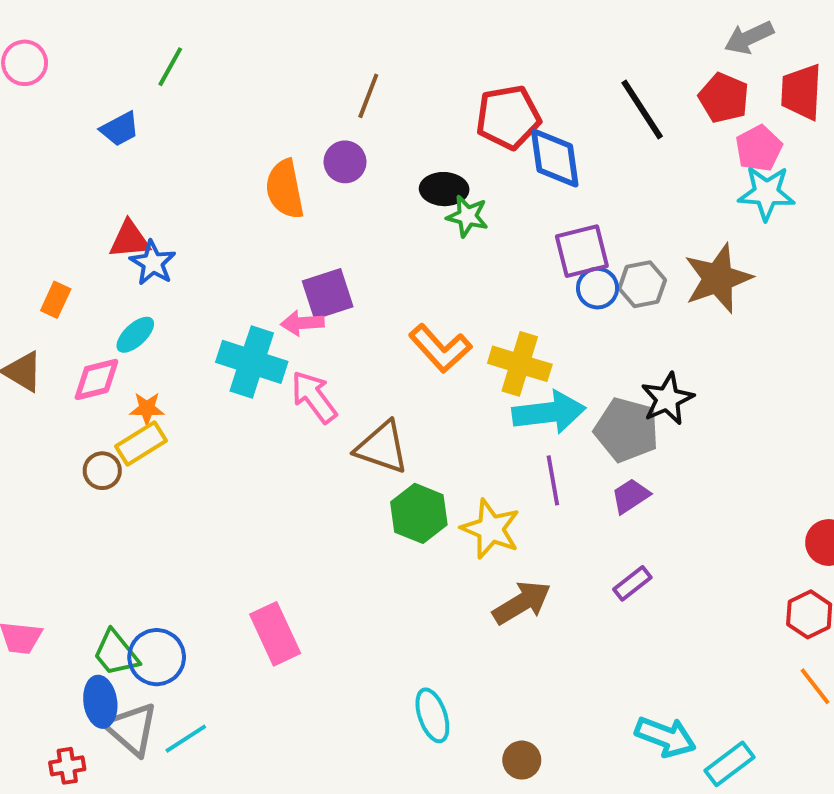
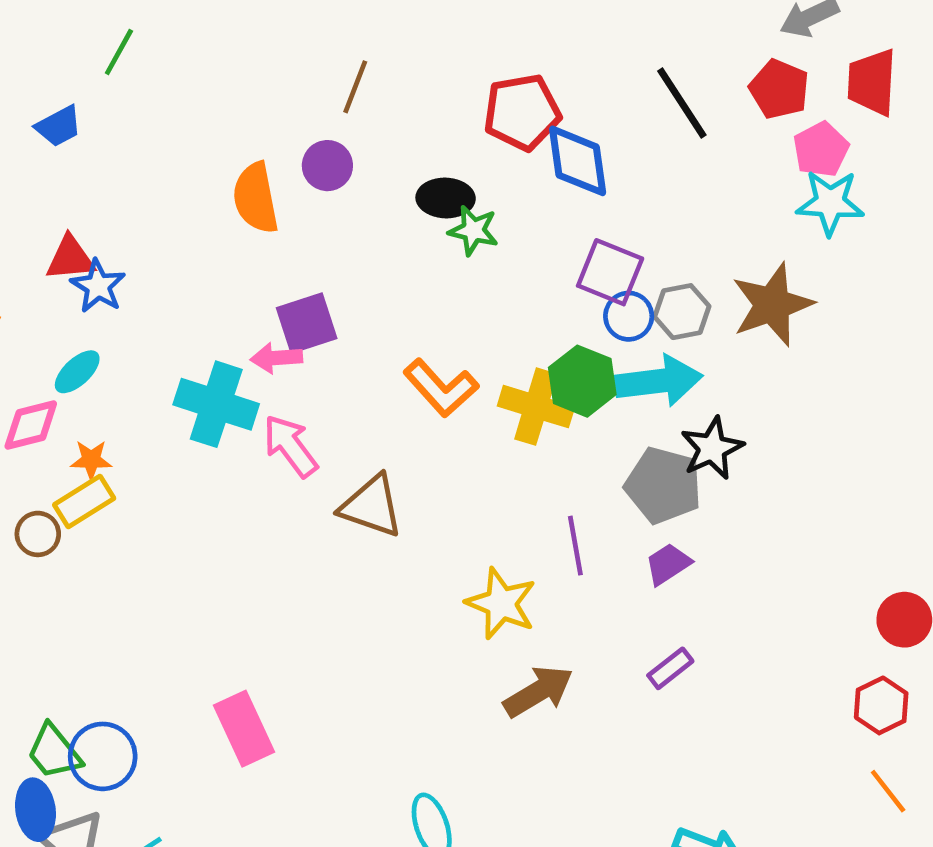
purple square: (582, 251) -> (610, 272), turned 36
cyan arrow: (549, 412) -> (659, 381), moved
green hexagon: (419, 513) -> (582, 381), moved

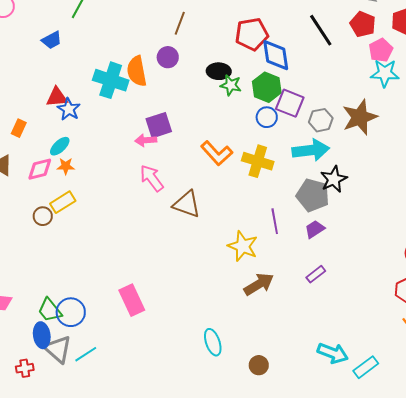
blue circle: (629, 316) -> (267, 117), moved
green hexagon: (582, 381) -> (267, 87), moved
cyan cross: (216, 404) -> (111, 80), moved
orange star: (91, 460) -> (66, 166), moved

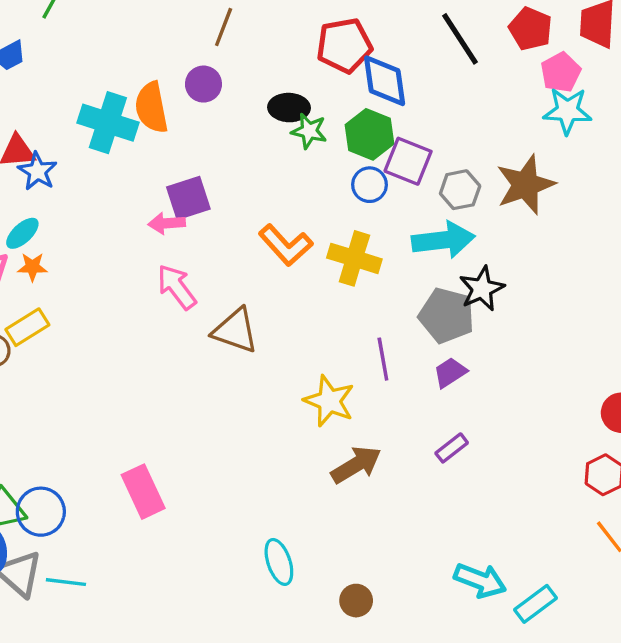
cyan line: (86, 354) -> (66, 582), turned 40

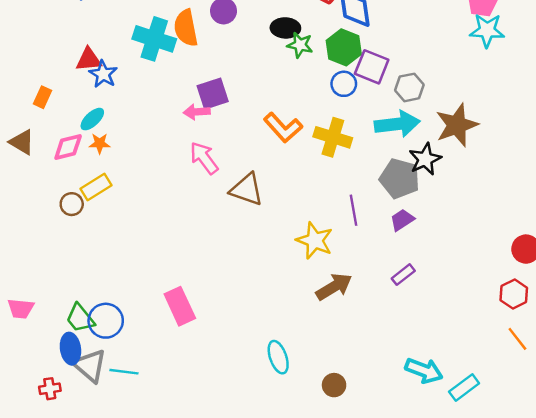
brown star: (525, 185) -> (457, 125), moved

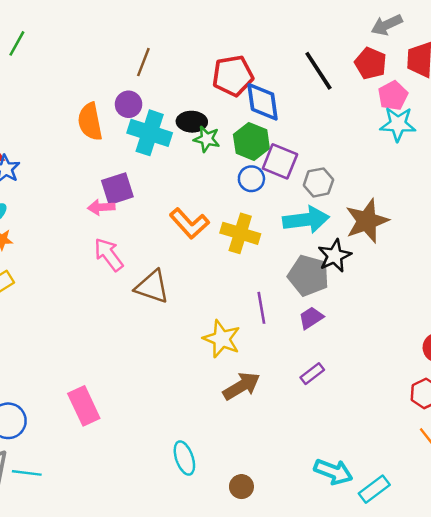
cyan cross: (154, 39) -> (150, 133), moved

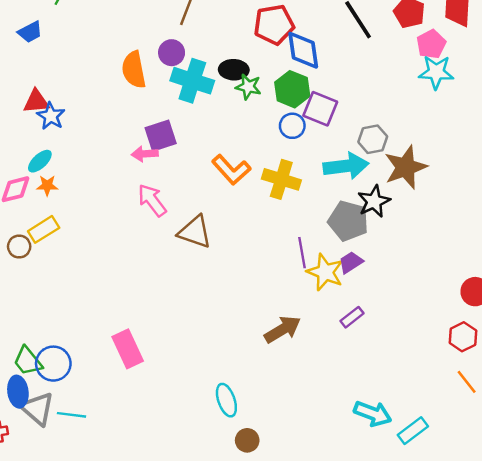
gray hexagon: (318, 182) -> (373, 139), moved
yellow star: (222, 339) -> (325, 272), moved
brown circle: (241, 487) -> (247, 440), moved

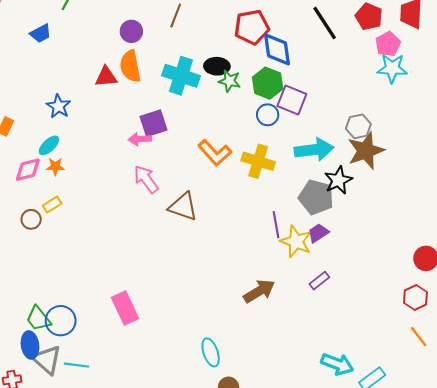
purple circle: (172, 53) -> (131, 31), moved
red triangle: (36, 101) -> (106, 77), moved
gray hexagon: (373, 139) -> (358, 126), moved
yellow rectangle: (44, 229) -> (52, 205), size x0.7

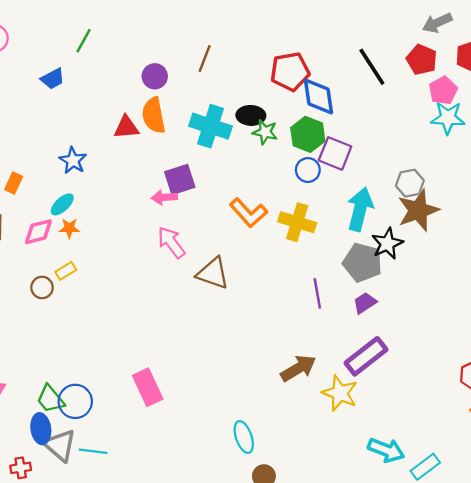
cyan arrow: (314, 150) -> (360, 209), turned -69
yellow star: (296, 242) -> (340, 393), moved
purple rectangle: (319, 281) -> (366, 356), size x1.8

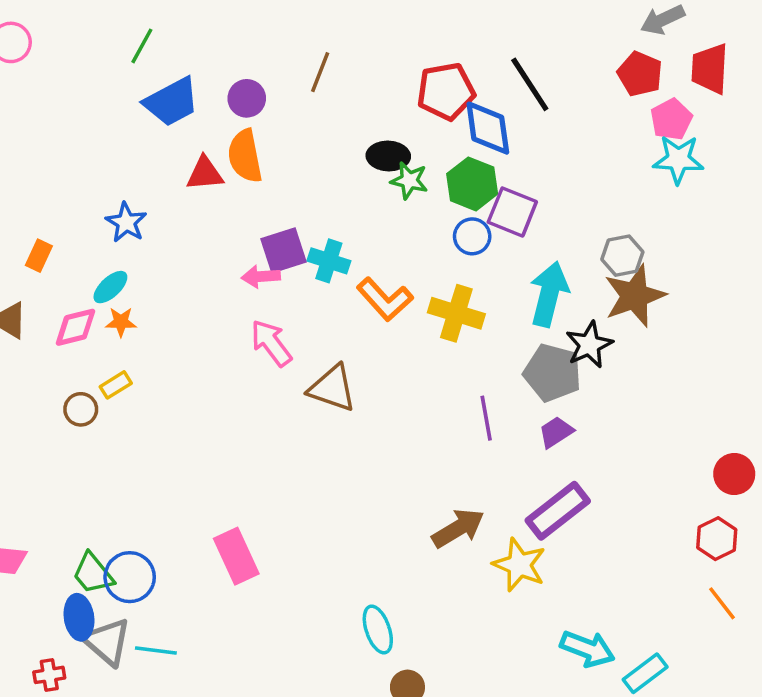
black line: (372, 67) -> (530, 84), moved
blue trapezoid: (53, 79) -> (172, 102), moved, size x1.6
cyan cross: (211, 126) -> (329, 261), moved, size x0.7

